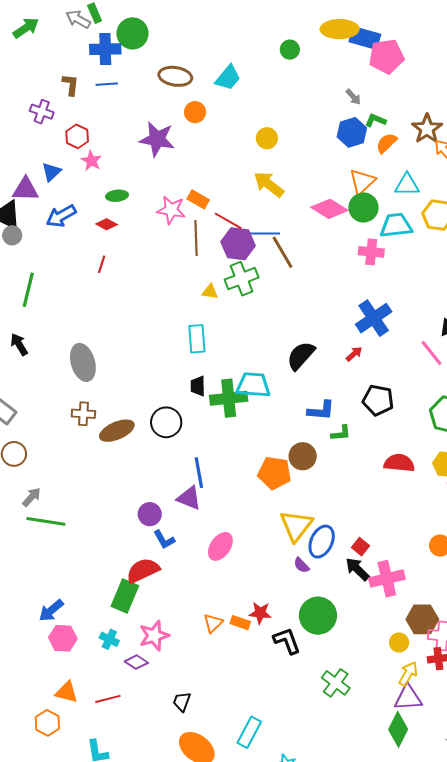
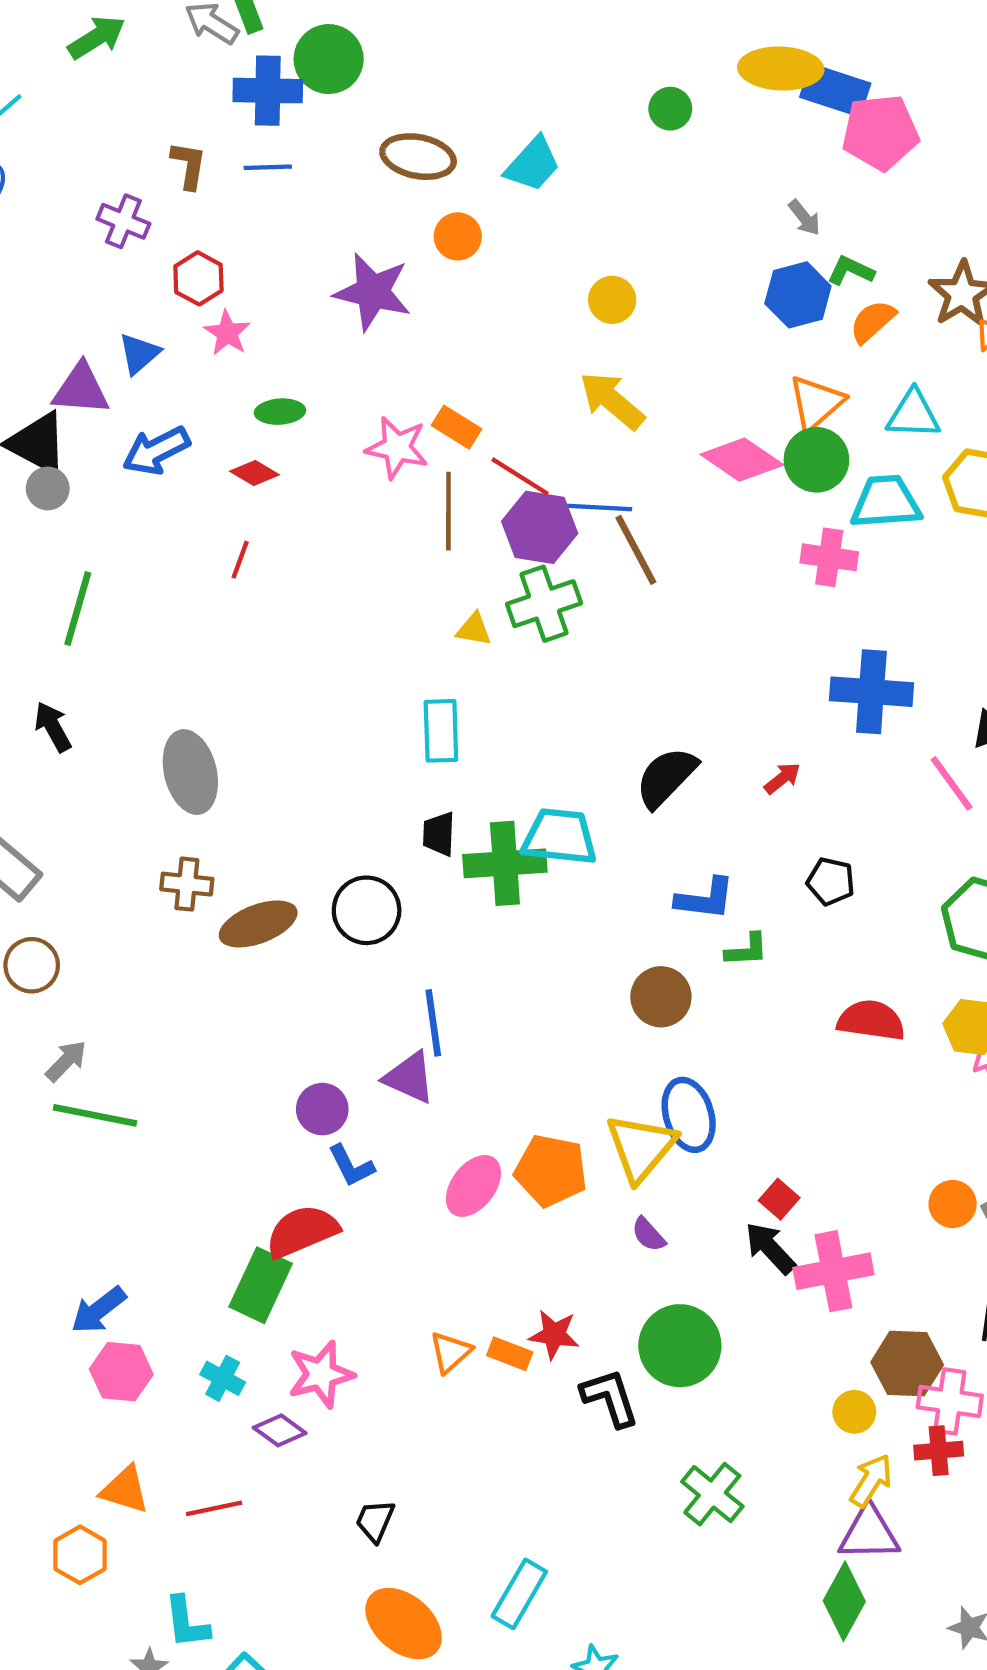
blue cross: (374, 318) -> (871, 692), moved, turned 36
black pentagon: (378, 400) -> (831, 881), size x0.7
orange pentagon: (274, 473) -> (551, 1171), moved
blue ellipse: (322, 542) -> (689, 1115), moved, turned -44

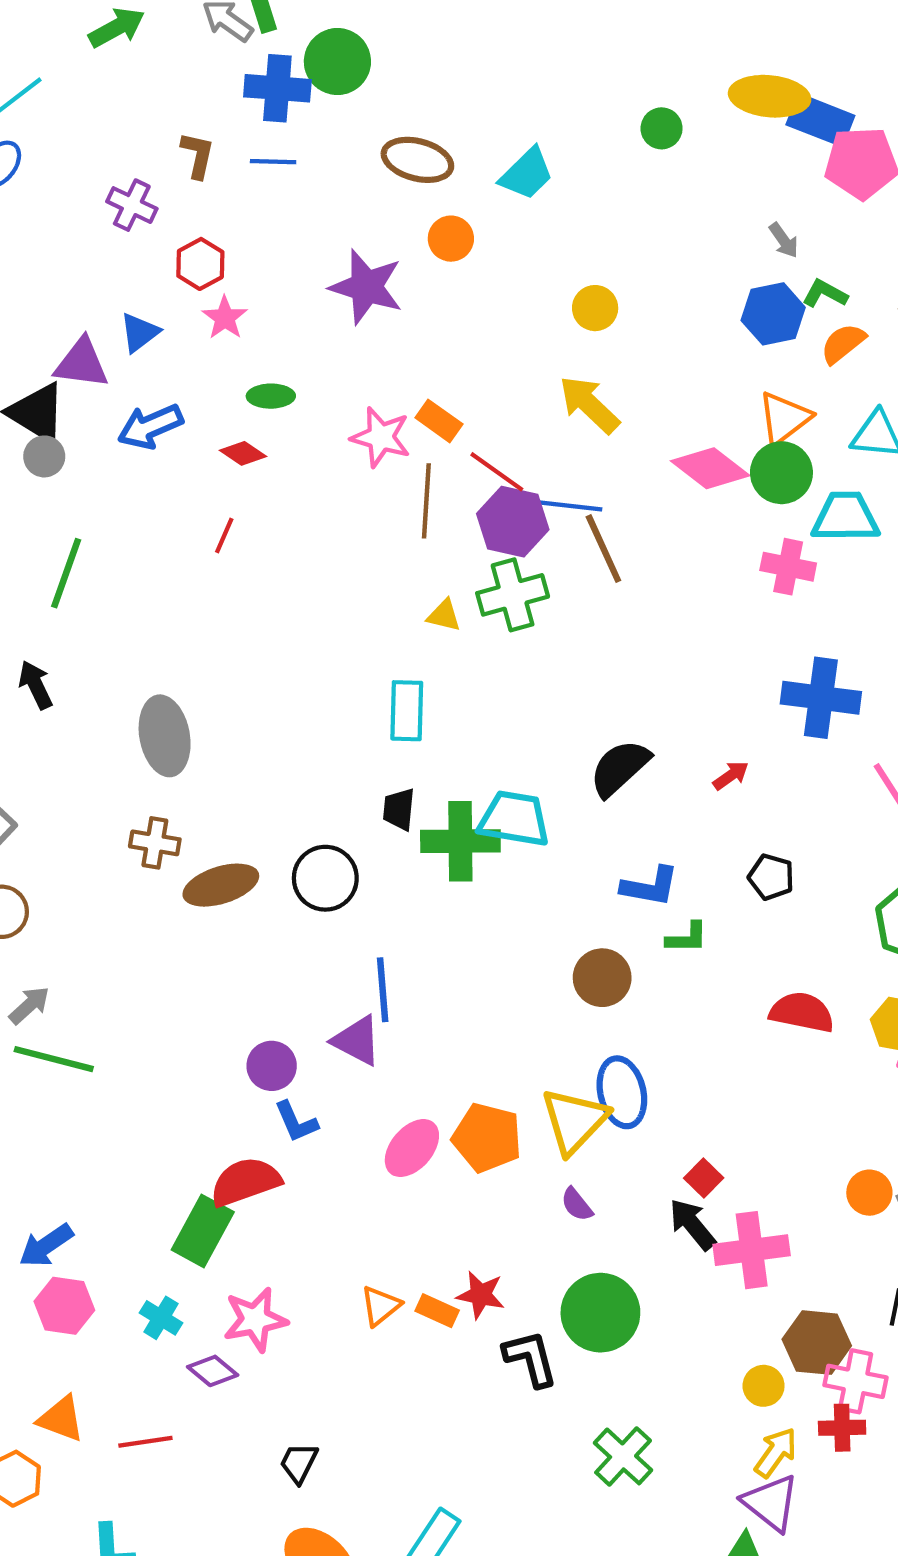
purple triangle: (869, 1533) -> (771, 1503), turned 36

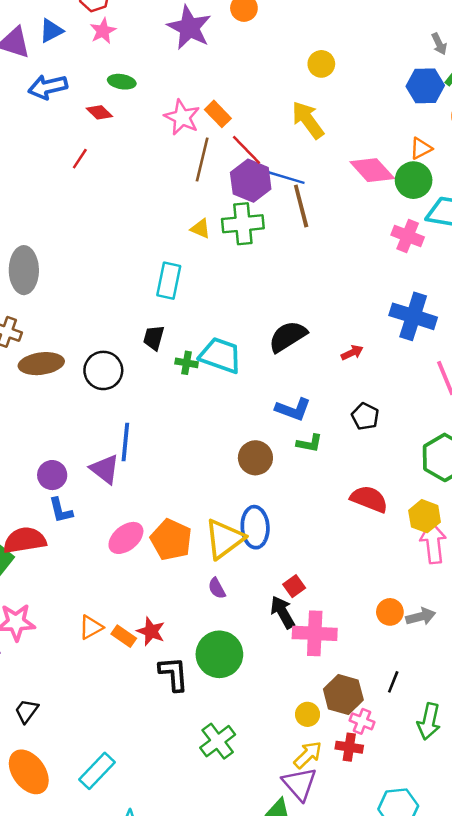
orange triangle: (784, 418) -> (421, 148), size x0.7
green cross: (460, 841) -> (187, 363), size x0.5
pink cross: (856, 1381) -> (362, 721), size x0.7

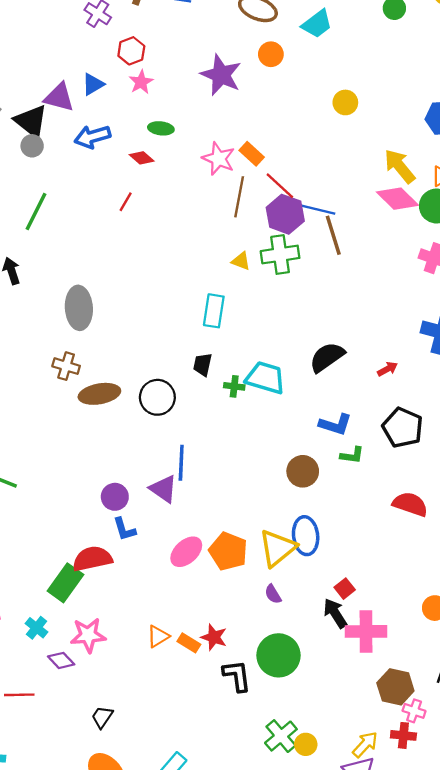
yellow arrow: (308, 120) -> (400, 166), moved
black pentagon: (365, 416) -> (403, 428), size x1.6
yellow circle: (308, 714) -> (306, 744), moved

